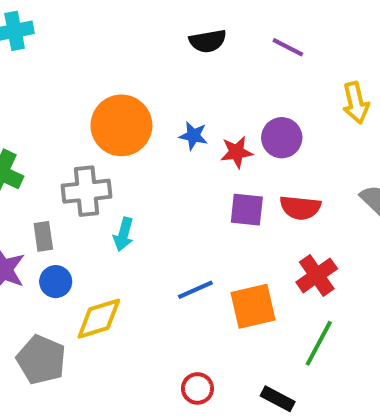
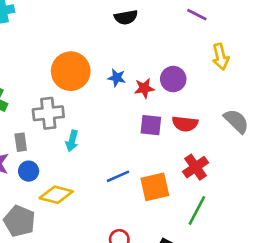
purple line: (288, 47) -> (197, 15), moved
yellow diamond: (99, 319) -> (56, 195), turned 32

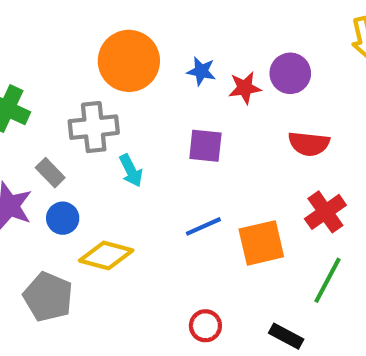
purple square: (151, 125) -> (205, 146), moved
cyan arrow: (72, 141) -> (131, 171), turned -42
gray rectangle: (21, 142) -> (50, 173), turned -36

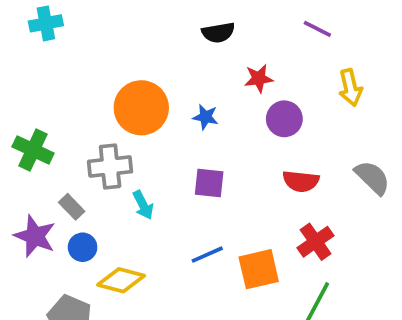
red star: (245, 88) -> (259, 78), moved

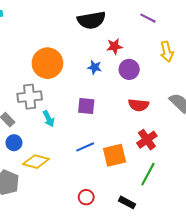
black semicircle: (218, 33) -> (91, 20), size x1.5
blue star: (205, 117) -> (95, 67), moved

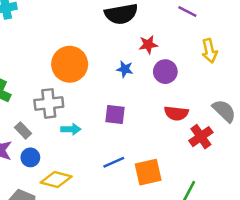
cyan arrow: (48, 119) -> (71, 129), turned -63
red cross: (147, 140) -> (201, 137), moved

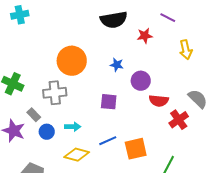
red star: (148, 45) -> (145, 36), moved
purple circle: (165, 72) -> (141, 81), moved
cyan arrow: (71, 129) -> (73, 127), moved
blue circle: (30, 157) -> (47, 132), moved
yellow diamond: (56, 180) -> (77, 155), moved

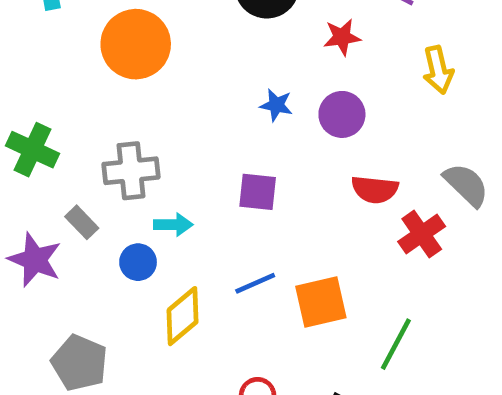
orange circle: (72, 61) -> (136, 44), moved
purple circle: (141, 81) -> (342, 114), moved
cyan arrow: (73, 127) -> (173, 225), moved
blue circle: (47, 132) -> (138, 262), moved
yellow diamond: (77, 155) -> (183, 316), turned -55

